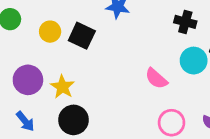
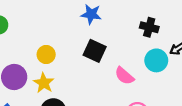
yellow circle: (50, 32) -> (46, 54), moved
black square: (82, 36) -> (95, 51), moved

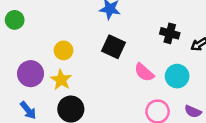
black cross: (149, 27) -> (170, 33), moved
cyan circle: (156, 60) -> (177, 76), moved

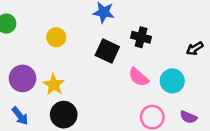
black cross: (170, 33) -> (141, 37), moved
yellow circle: (64, 50) -> (56, 37), moved

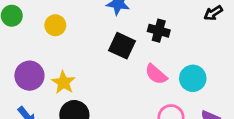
yellow circle: (56, 37) -> (55, 25), moved
black arrow: (195, 48) -> (213, 13), moved

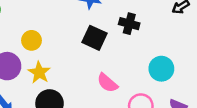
yellow circle: (55, 25) -> (32, 40), moved
pink semicircle: (156, 74) -> (107, 83), moved

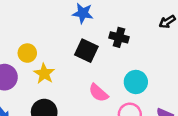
cyan circle: (161, 69) -> (136, 82), moved
yellow star: (39, 73) -> (44, 74), moved

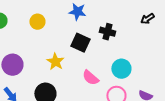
yellow circle: (27, 53) -> (37, 22), moved
yellow star: (44, 74) -> (55, 62), moved

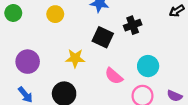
black cross: (107, 32) -> (133, 25), turned -35
yellow star: (55, 62) -> (75, 58), turned -30

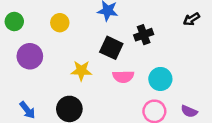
purple circle: (28, 62) -> (30, 56), moved
pink semicircle: (114, 76) -> (123, 77), moved, turned -42

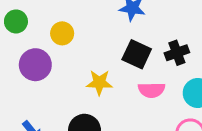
yellow circle: (60, 23) -> (62, 33), moved
black cross: (144, 35) -> (177, 53), moved

